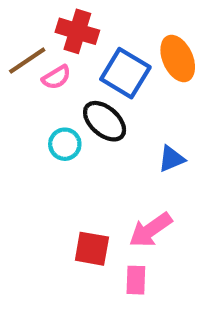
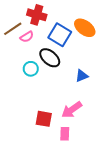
orange ellipse: (178, 58) -> (85, 28), turned -30

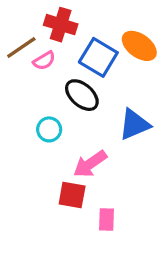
cyan circle: (31, 69) -> (49, 129), moved
blue triangle: (82, 76) -> (134, 125), size x1.5
pink arrow: (72, 110) -> (90, 164), moved

